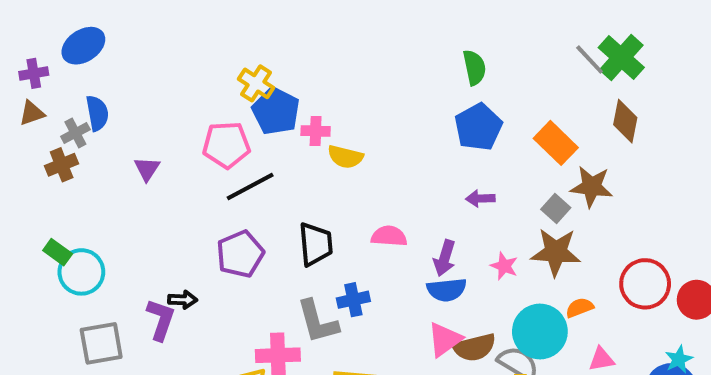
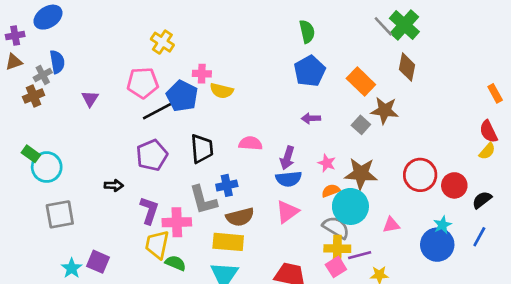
blue pentagon: (276, 111) -> (182, 96), moved
brown star: (556, 252) -> (361, 174), moved
orange semicircle: (580, 308) -> (331, 191), moved
purple L-shape: (161, 320) -> (149, 210), moved
brown semicircle: (474, 347) -> (240, 217), moved

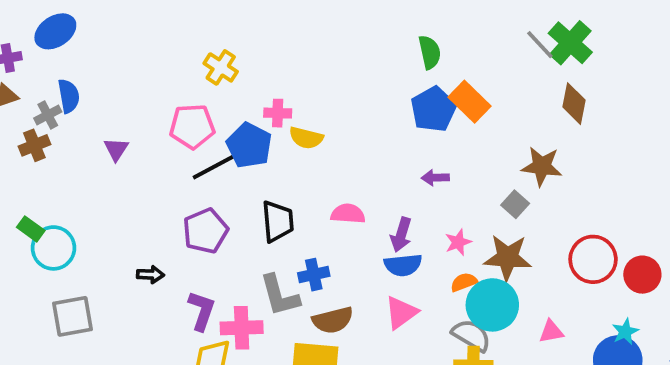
orange rectangle: (361, 82) -> (470, 102), moved
gray square: (361, 125) -> (515, 204), moved
pink star: (327, 163) -> (458, 242), turned 30

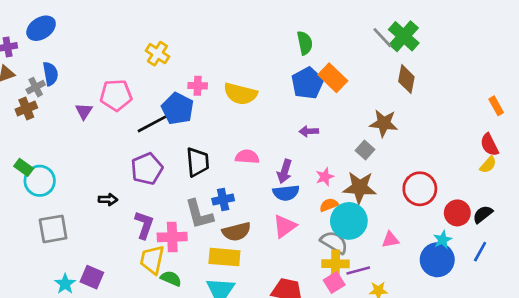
pink pentagon: (192, 126) -> (116, 95), moved
yellow semicircle: (306, 138) -> (240, 94), moved, size x1.4
red circle: (642, 275) -> (457, 213), moved

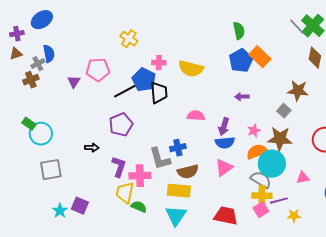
black trapezoid: (198, 162) -> (159, 93), moved
orange semicircle: (329, 205) -> (257, 152), size x1.5

